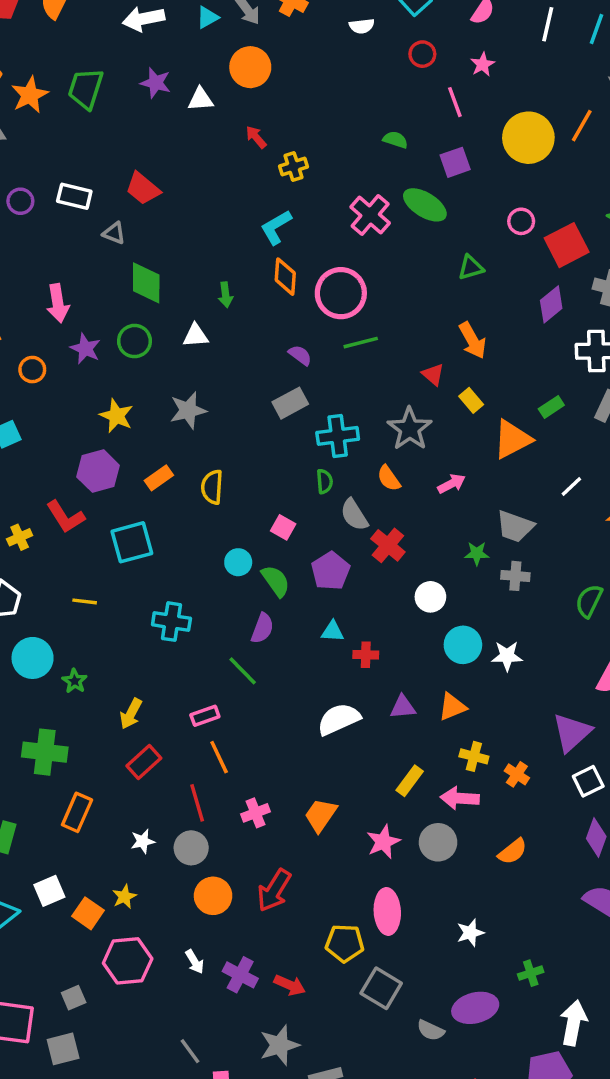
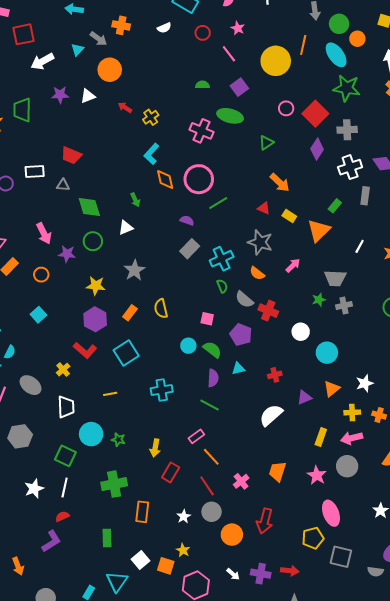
cyan triangle: (333, 631) -> (238, 369), moved
white star: (507, 656) -> (365, 383), moved

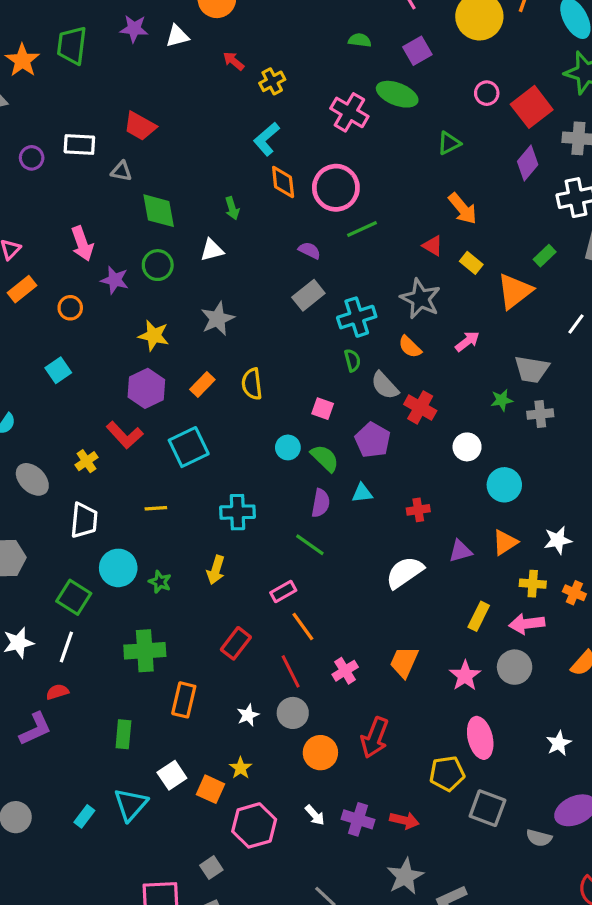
yellow arrow: (155, 448) -> (216, 570), moved

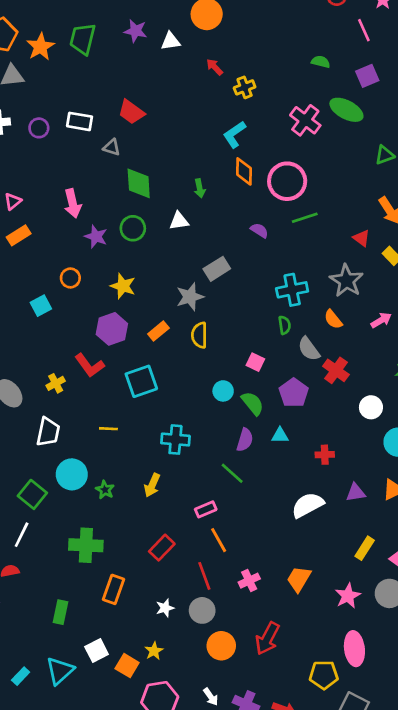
gray rectangle: (308, 295) -> (217, 269), moved
orange circle: (70, 308) -> (70, 278), moved
gray star: (218, 319) -> (190, 297), moved

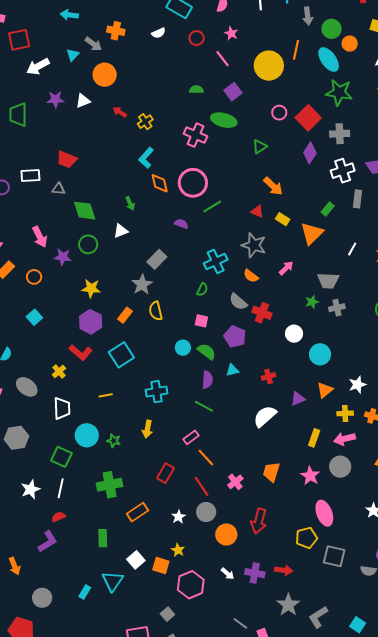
orange circle: (70, 278) -> (34, 277), moved
green semicircle: (285, 325) -> (202, 290), moved, turned 48
orange rectangle: (113, 589) -> (138, 512), turned 50

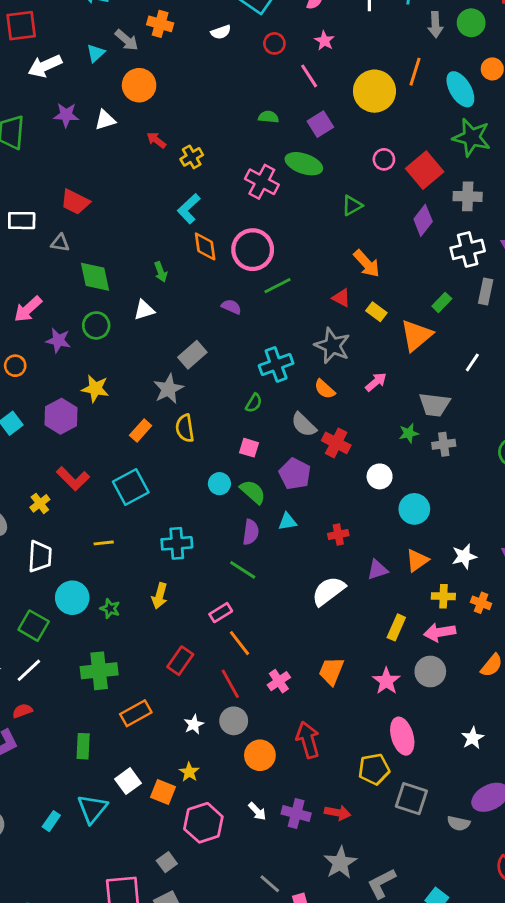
green circle: (332, 29) -> (471, 23), moved
pink arrow: (40, 237) -> (28, 309), turned 70
purple hexagon: (91, 322) -> (61, 416), moved
white line: (61, 488) -> (29, 670), turned 30
red arrow: (259, 521) -> (308, 740), turned 145

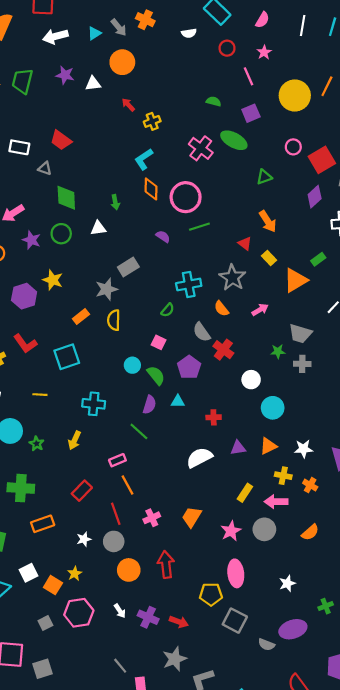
gray square: (167, 862) -> (45, 623), moved

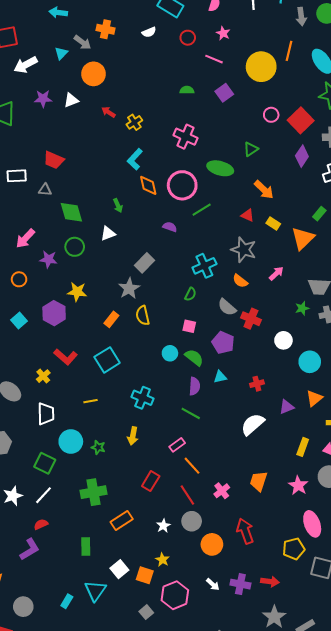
pink line: (249, 76) -> (214, 59), turned -30
green ellipse: (234, 140) -> (220, 168), moved
cyan cross: (94, 404) -> (143, 398), turned 30

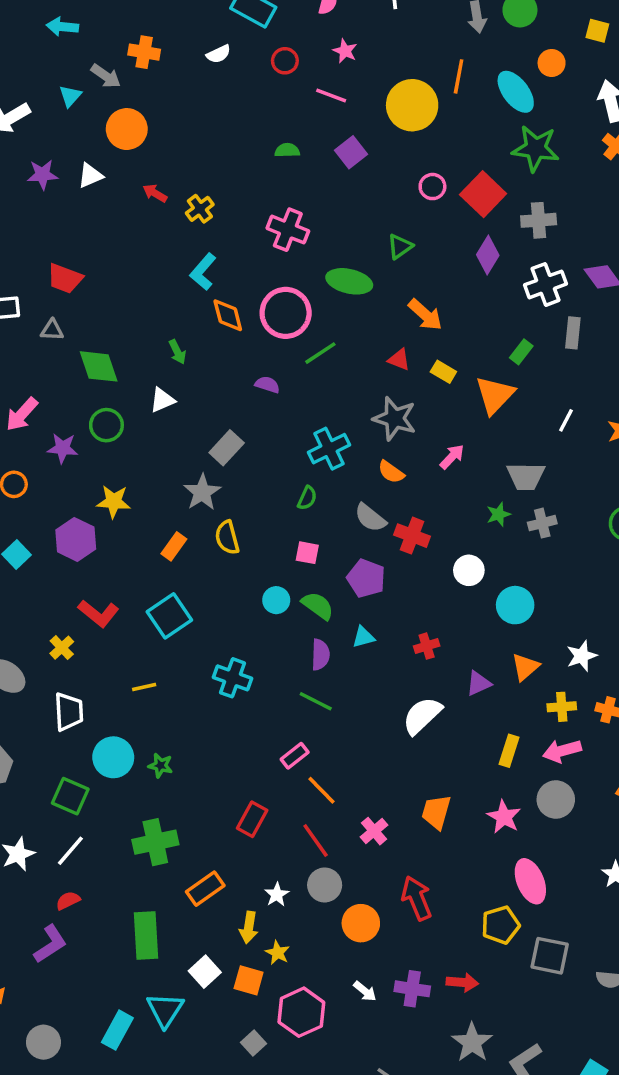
yellow arrow: (133, 436) -> (249, 927), moved
green rectangle: (86, 547) -> (146, 935), size x1.5
cyan rectangle: (67, 601) -> (117, 1030), size x1.5

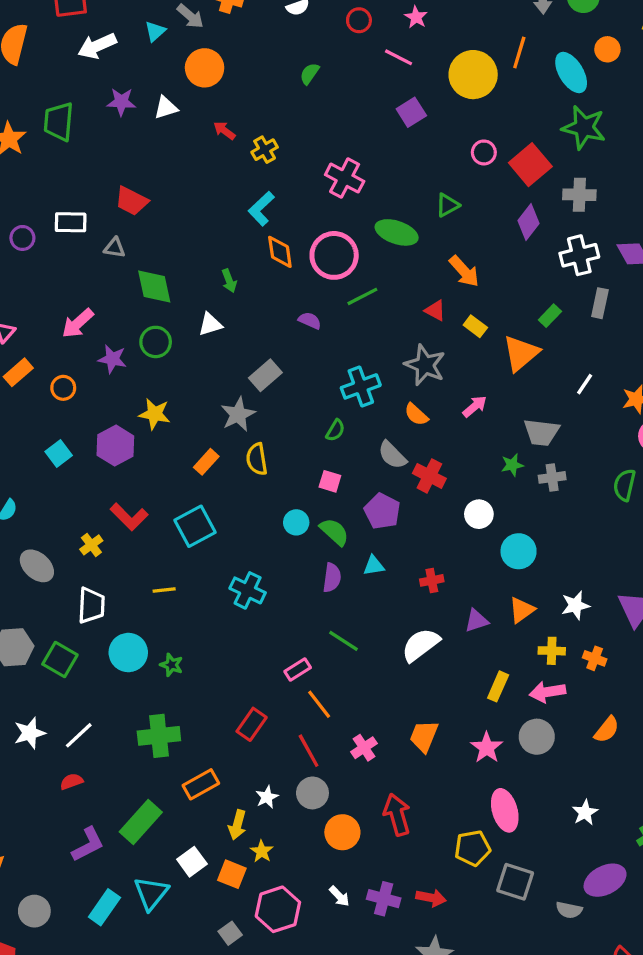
green semicircle: (287, 150) -> (310, 74), moved, turned -60
green line: (316, 701) -> (343, 641), moved
green square: (70, 796) -> (60, 659), moved
green rectangle: (146, 935) -> (141, 822), turned 39
purple L-shape: (50, 944) -> (88, 844), moved

